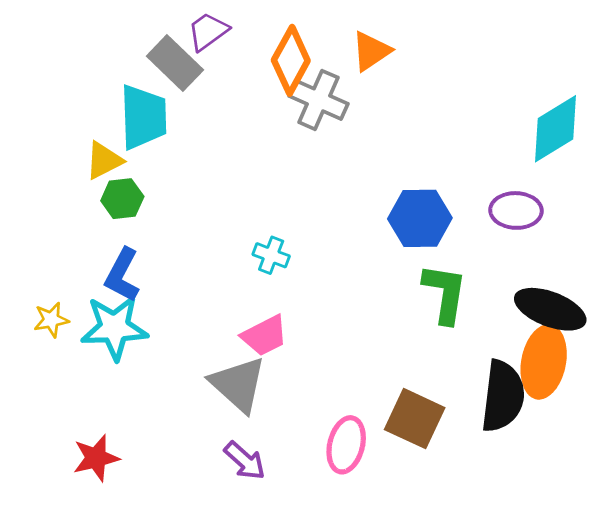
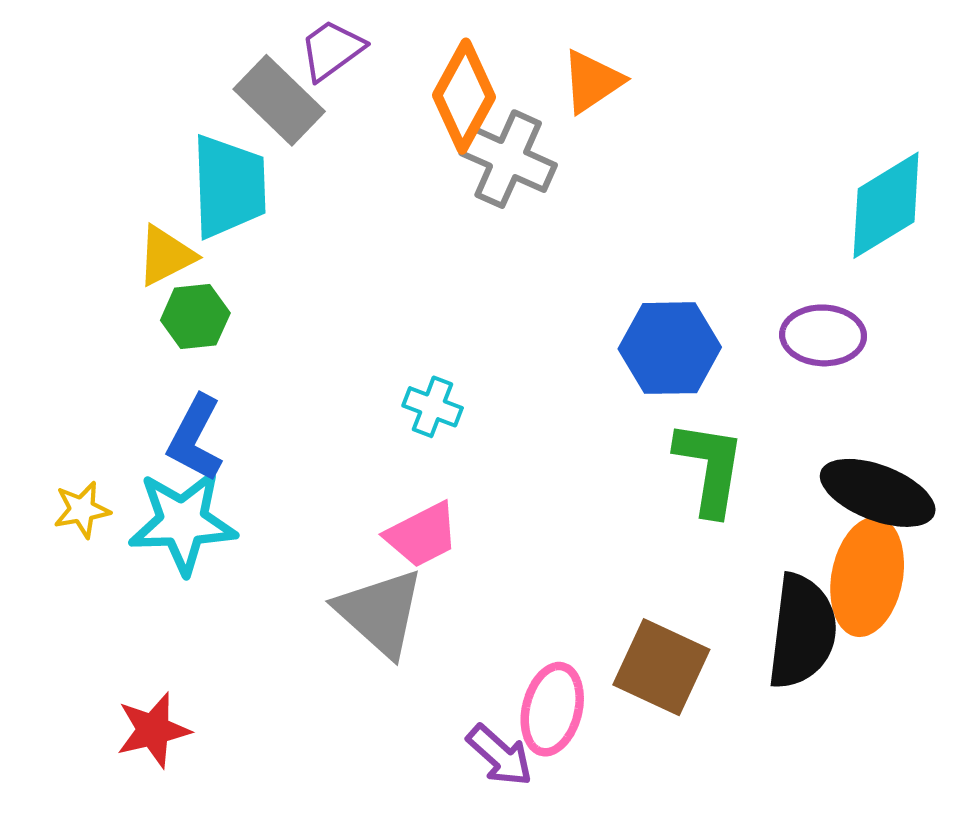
purple arrow: (245, 461) -> (500, 755), moved

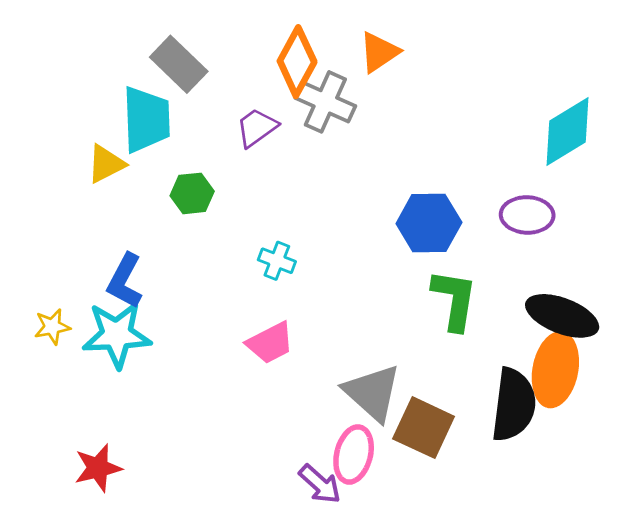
purple trapezoid: (332, 50) -> (257, 128), moved
green hexagon: (195, 317) -> (192, 193), moved
gray triangle: (380, 613) -> (372, 393), moved

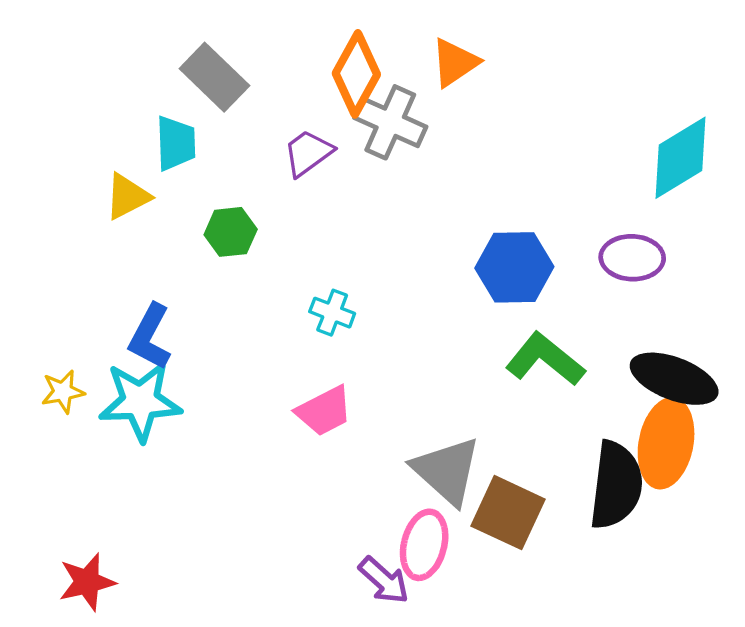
cyan trapezoid: (146, 119) -> (176, 143), size x0.7
green L-shape: (454, 300) -> (545, 359), turned -60
red star: (98, 468) -> (87, 582), moved

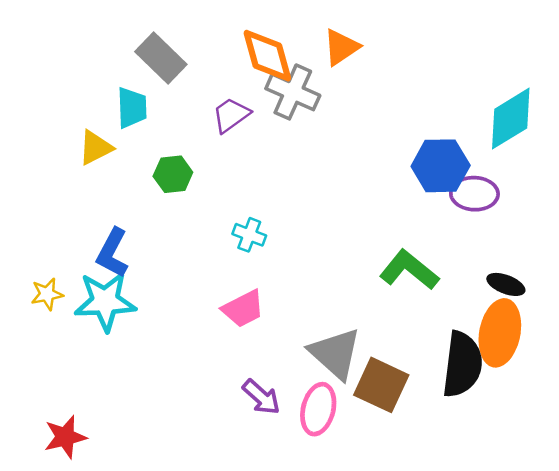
orange diamond: (356, 74) -> (267, 56), turned -44
blue hexagon: (514, 267) -> (441, 166), moved
black ellipse: (674, 379) -> (506, 284), size x0.6
purple arrow: (384, 580) -> (261, 397), moved

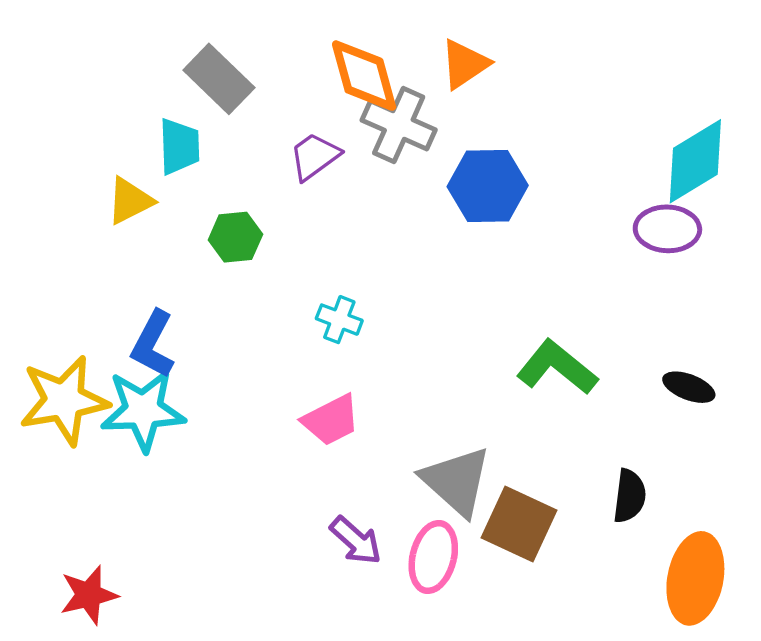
blue hexagon: (441, 166) -> (488, 186), moved
purple ellipse: (474, 194) -> (667, 229), moved
yellow star: (47, 294) -> (64, 400), size x2.0
orange ellipse: (500, 333) -> (695, 578), moved
black semicircle: (462, 364) -> (629, 496), size x0.6

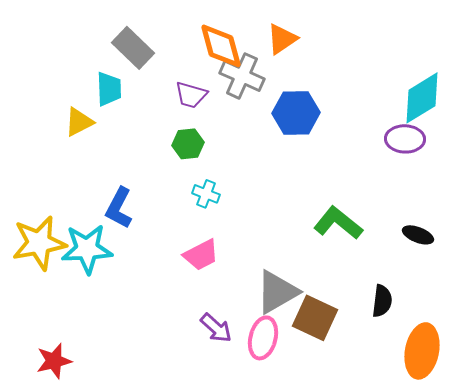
purple trapezoid: (315, 156) -> (191, 95), turned -128
green hexagon: (235, 237) -> (188, 144), moved
blue L-shape: (153, 344) -> (119, 208), moved
gray triangle: (456, 481) -> (277, 292), turned 48

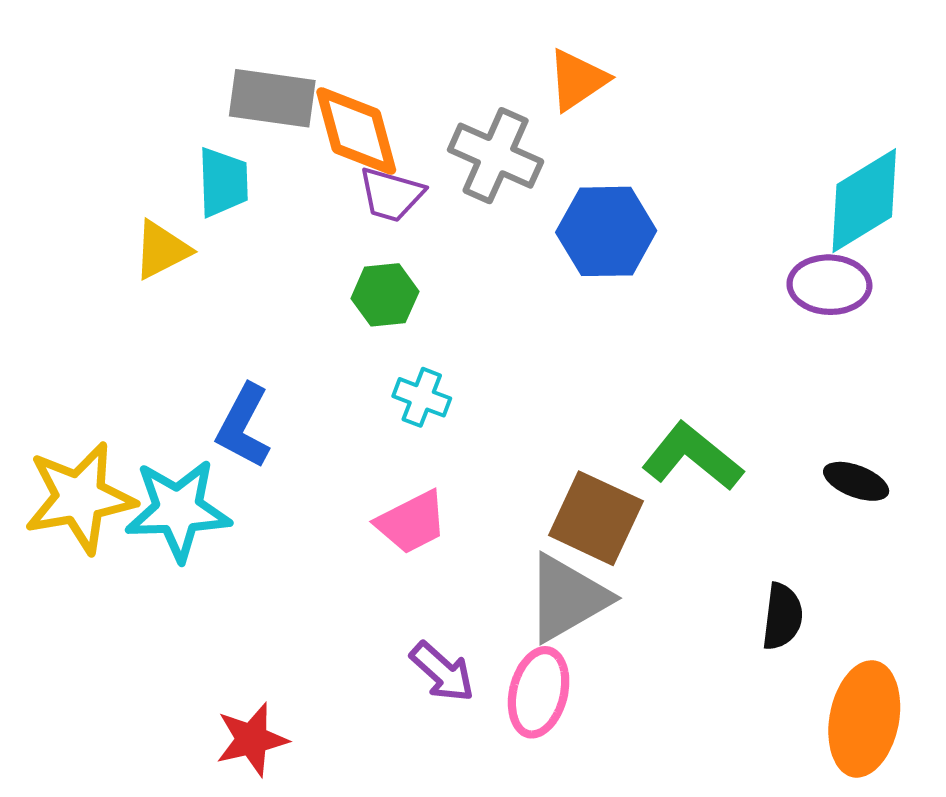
orange diamond: (221, 46) -> (356, 131), moved
gray rectangle: (133, 48) -> (272, 98), turned -36
brown square: (315, 318) -> (596, 518), moved
red star: (54, 361) -> (252, 739), moved

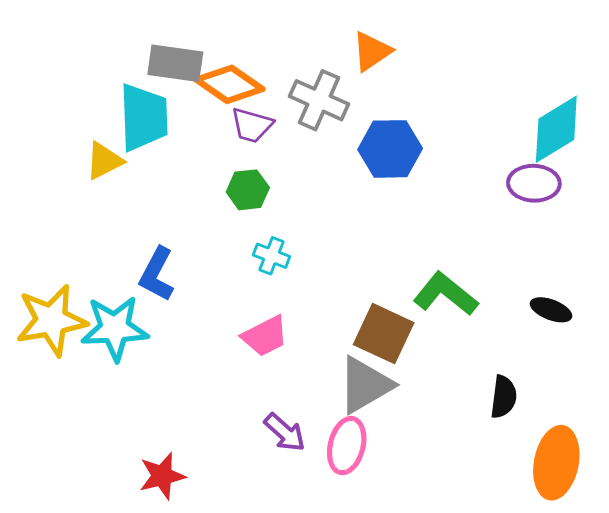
orange diamond: (356, 131) -> (229, 84), turned -40
cyan trapezoid: (223, 182) -> (144, 117), size x1.5

